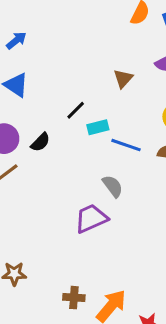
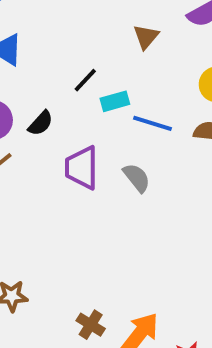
purple trapezoid: (91, 218) -> (82, 168), moved, turned -64
brown cross: (74, 298) -> (91, 325), turned 30

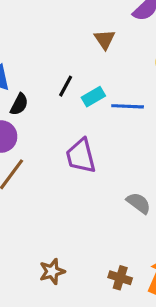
black semicircle: (41, 123) -> (19, 104), moved
gray semicircle: (137, 178) -> (139, 203), moved

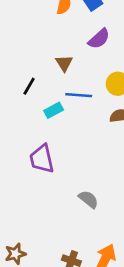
black line: (66, 86) -> (29, 86), moved
blue line: (128, 106) -> (79, 95), moved

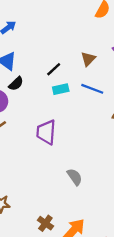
cyan rectangle: (54, 110) -> (61, 89), moved

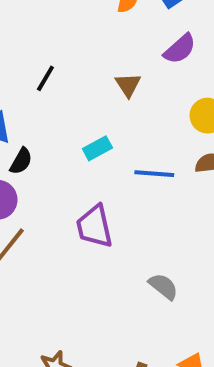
black line: (54, 69) -> (45, 78), moved
blue line: (92, 89) -> (154, 174), moved

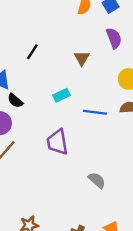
purple semicircle: (180, 49) -> (114, 38), turned -72
black semicircle: (21, 161) -> (15, 101), turned 98

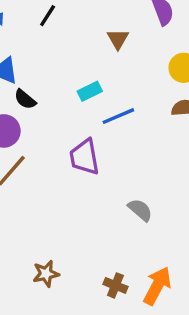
black line: (32, 52) -> (48, 16), moved
blue line: (95, 112) -> (118, 116), moved, turned -30

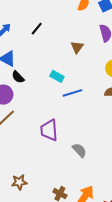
cyan rectangle: (90, 91) -> (57, 76), turned 48
purple trapezoid: (84, 157) -> (49, 130), moved

